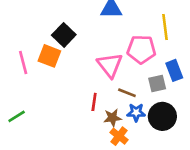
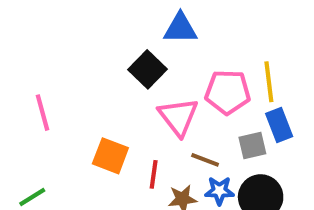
yellow line: (165, 27) -> (269, 82), moved
black square: (64, 35) -> (147, 69), moved
orange square: (49, 56) -> (110, 156), moved

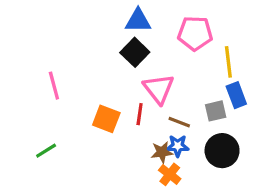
blue triangle: (180, 28) -> (138, 21), moved
pink pentagon: (228, 92) -> (195, 33), moved
red line: (154, 174) -> (140, 114), moved
blue star: (219, 191) -> (178, 146), moved

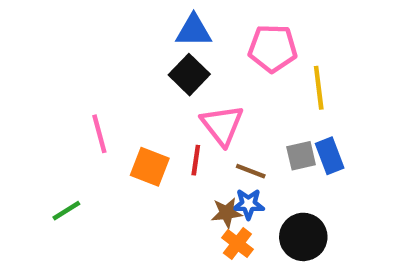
pink line: (54, 86) -> (99, 134), moved
blue rectangle: (236, 95) -> (330, 156), moved
black circle: (222, 151) -> (303, 237), moved

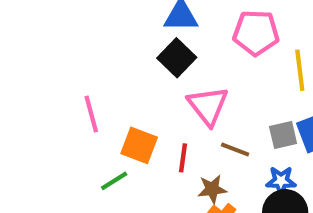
red line: (196, 160) -> (183, 158), moved
blue star: (248, 204) -> (281, 181), moved
green line: (66, 211) -> (114, 181), moved

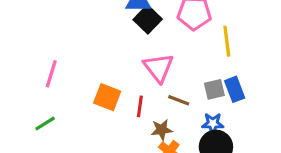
black square: (177, 58) -> (148, 19), moved
pink line: (91, 114) -> (51, 74), moved, turned 32
green line: (114, 181) -> (45, 124), moved

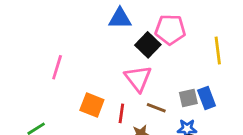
black square: (148, 19) -> (148, 45), moved
yellow line: (227, 41) -> (218, 50), moved
pink line: (51, 74) -> (57, 67), moved

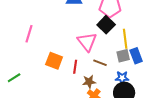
black square: (148, 45) -> (106, 25), moved
yellow line: (218, 50) -> (125, 39), moved

